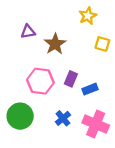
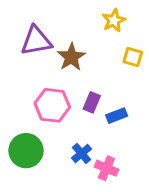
purple triangle: (28, 32) -> (36, 41), size x1.6
pink cross: (96, 124) -> (106, 168), moved, size x0.7

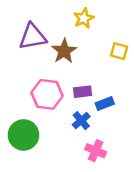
yellow star: (114, 20) -> (84, 18), moved
purple rectangle: (92, 102) -> (82, 92), turned 60
blue cross: (82, 154) -> (81, 121), moved

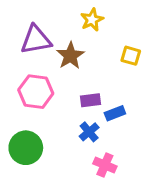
pink hexagon: (47, 94) -> (36, 92), moved

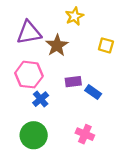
blue rectangle: (115, 113) -> (93, 92), turned 56
blue cross: (89, 132) -> (41, 99), moved
green circle: (26, 148) -> (34, 135), moved

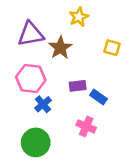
pink cross: (85, 134) -> (86, 126), moved

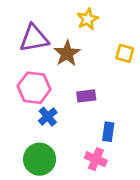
blue rectangle: (98, 97) -> (108, 132), moved, turned 63
pink cross: (86, 126) -> (96, 159), moved

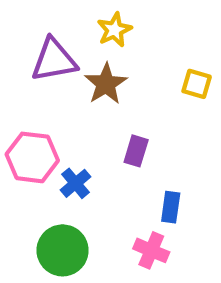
yellow star: (88, 19) -> (114, 30), moved
pink hexagon: (34, 88) -> (32, 157), moved
purple rectangle: (86, 96) -> (136, 151), turned -66

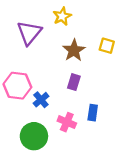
purple triangle: (54, 60) -> (29, 33), turned -40
brown star: (106, 84) -> (74, 50), moved
pink cross: (151, 250) -> (67, 122), moved

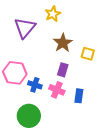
yellow square: (107, 46) -> (88, 54), moved
blue cross: (41, 100) -> (35, 85), turned -32
pink cross: (67, 122) -> (57, 90), moved

